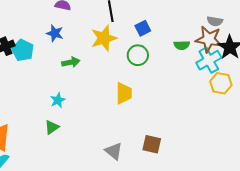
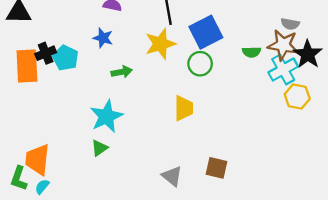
blue square: (143, 28) -> (206, 32), size x1.8
cyan star: (58, 100) -> (106, 116), size x1.8

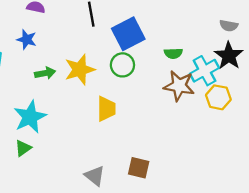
gray semicircle: (290, 24) -> (229, 26), moved
yellow star: (160, 44) -> (80, 70), moved
brown star: (283, 45) -> (179, 86), moved

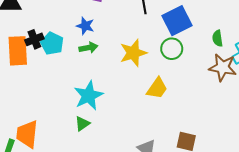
green semicircle: (173, 53) -> (217, 38), turned 84
green arrow: (45, 73) -> (88, 48), moved
yellow trapezoid: (106, 109) -> (157, 88), turned 35

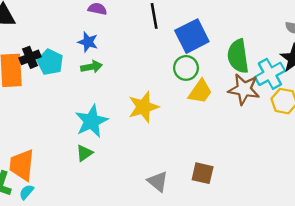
green semicircle: (217, 38) -> (238, 56), size x1.8
yellow star: (133, 53) -> (143, 107), moved
yellow trapezoid: (157, 88) -> (200, 92), moved

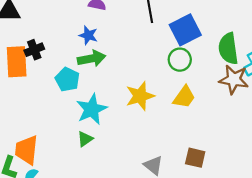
cyan pentagon: (50, 62) -> (67, 79), moved
green arrow: (91, 67) -> (92, 58), size x1.4
yellow trapezoid: (200, 92) -> (184, 97), moved

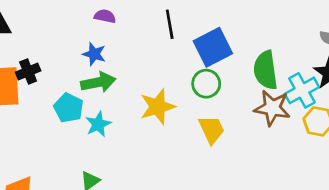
yellow star: (140, 96) -> (158, 107), moved
yellow trapezoid: (184, 97) -> (212, 130), turned -60
cyan star: (92, 109) -> (98, 124), moved, size x0.7

